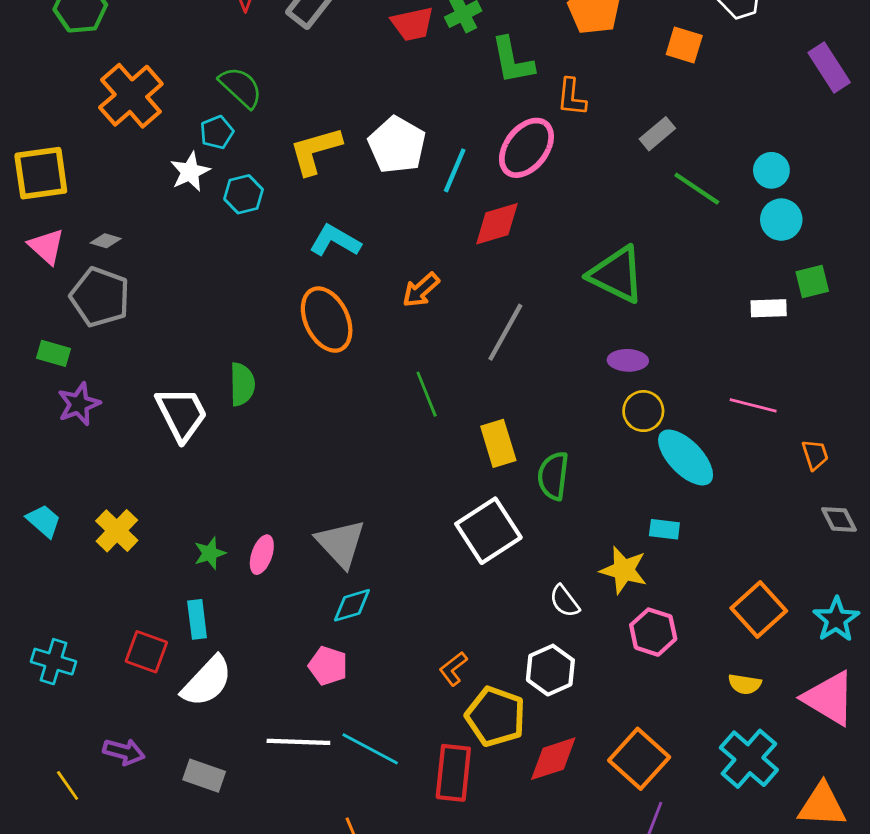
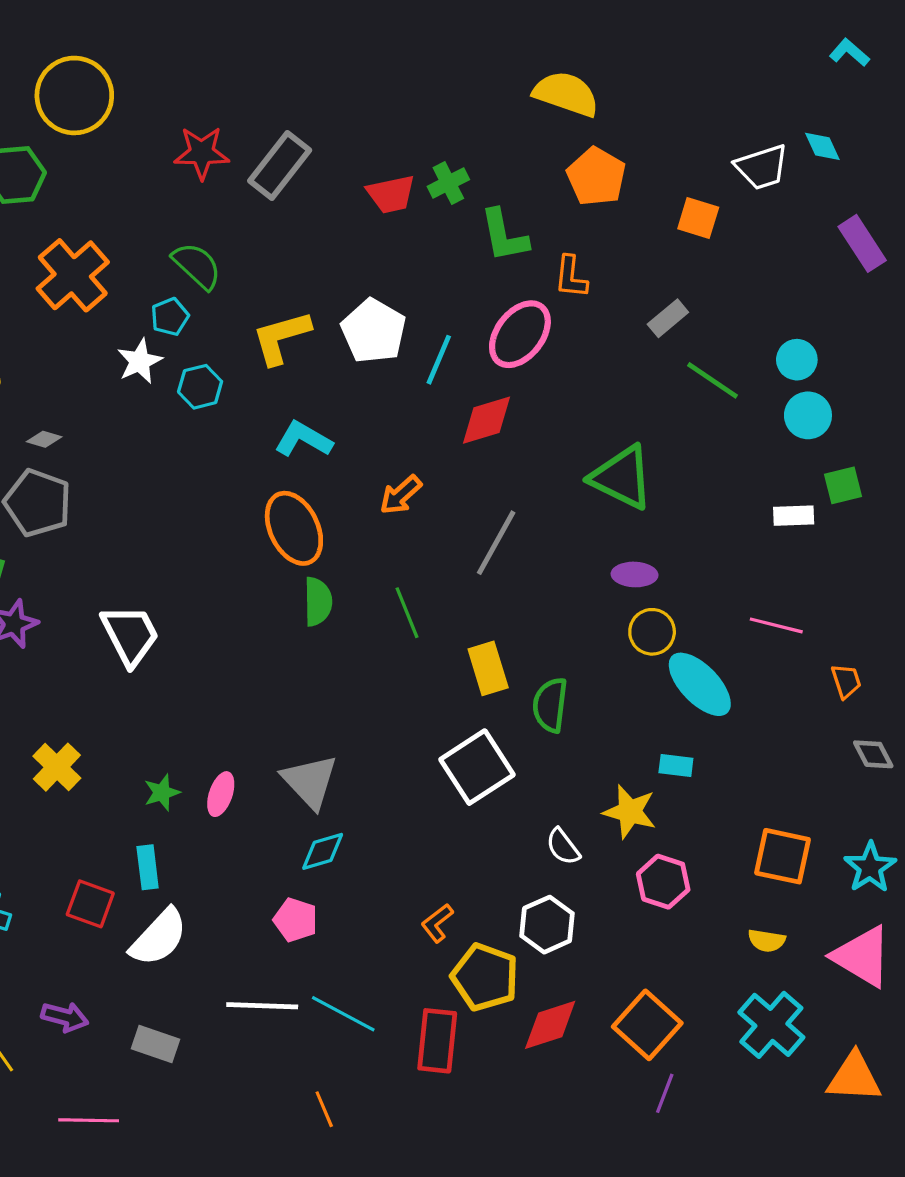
green semicircle: (242, 384) -> (318, 602), moved
orange square: (759, 610) -> (783, 856), turned -36

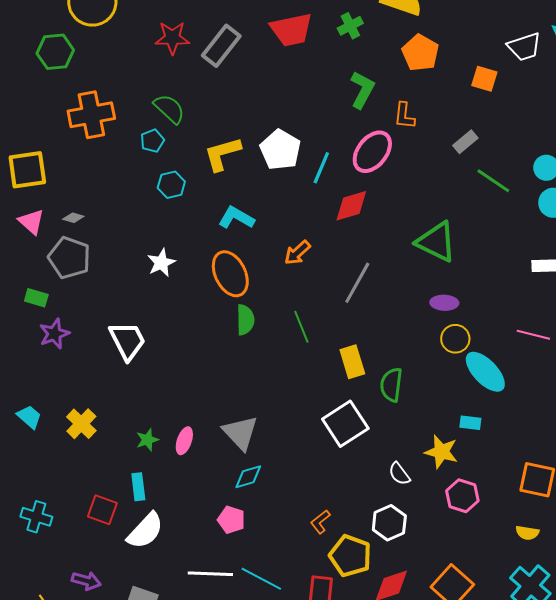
green cross: (448, 183) -> (350, 26), moved
red trapezoid: (391, 194) -> (291, 30), moved, size x1.4
green L-shape: (504, 236) -> (362, 90), turned -141
orange cross: (73, 275) -> (91, 115), turned 30
white star: (140, 361) -> (161, 263), moved

